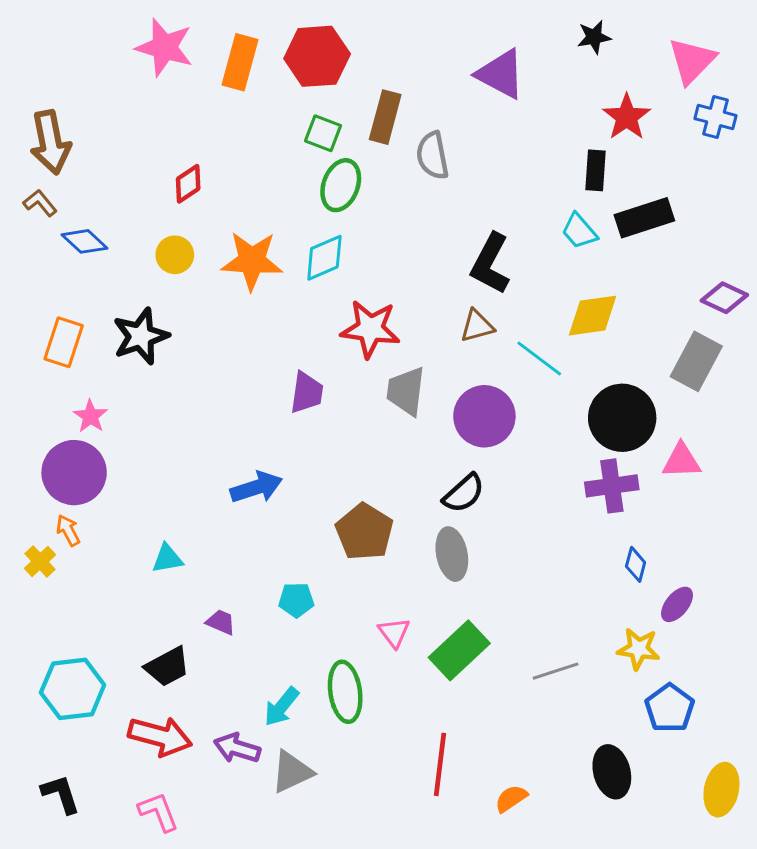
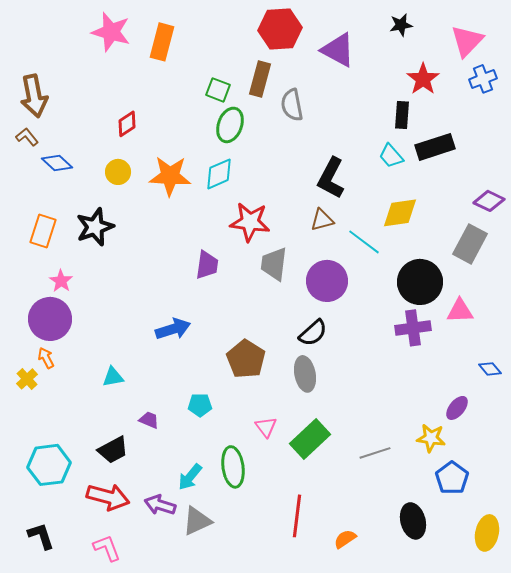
red hexagon: (317, 56) -> (280, 29), moved
blue cross: (716, 117) -> (483, 79), turned -36
blue diamond: (636, 564) -> (490, 369), moved, turned -55

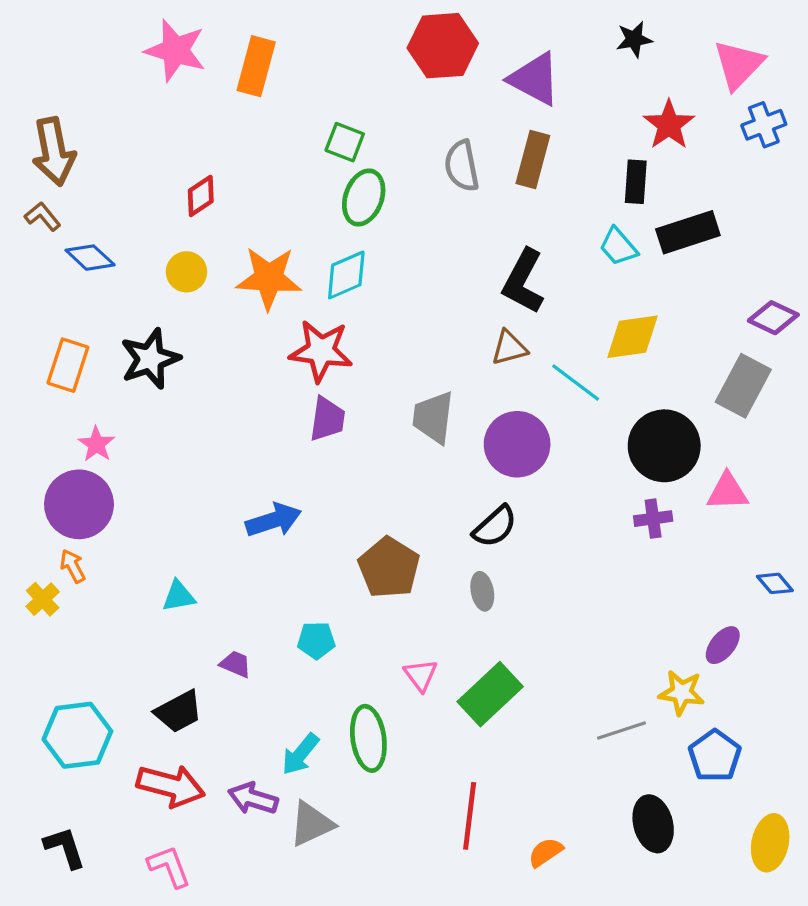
brown rectangle: (260, 79) -> (533, 160), moved
red star: (250, 222) -> (321, 351), moved
purple cross: (413, 328) -> (653, 519), size x0.7
gray ellipse: (305, 374) -> (482, 591), size x0.7
gray line: (375, 453) -> (621, 730), moved

